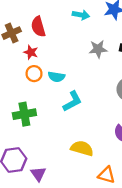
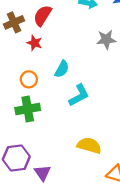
red semicircle: (38, 27) -> (42, 16), turned 48
orange circle: (34, 74) -> (29, 79), moved
cyan semicircle: (56, 77) -> (62, 69), turned -70

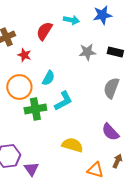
red semicircle: (42, 16) -> (44, 31), moved
orange circle: (29, 79) -> (19, 87), size x1.6
green cross: (28, 109) -> (35, 109), moved

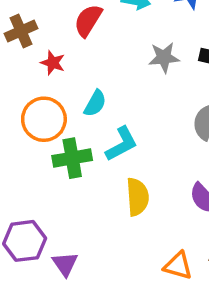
yellow semicircle: (72, 145) -> (137, 197), moved, turned 70

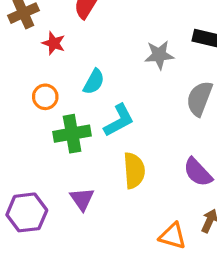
gray star: (164, 57) -> (159, 55), moved
orange circle: (44, 119) -> (45, 97), size x0.6
purple triangle: (65, 264) -> (82, 199), moved

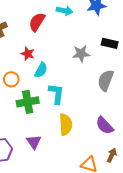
red star: (54, 43) -> (28, 54), moved
cyan L-shape: (119, 120) -> (56, 94), turned -55

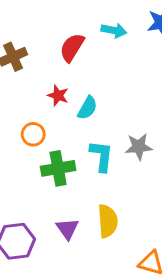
gray star: (81, 54) -> (139, 147), moved
cyan semicircle: (41, 70) -> (87, 108), moved
yellow semicircle: (66, 124) -> (108, 221), moved

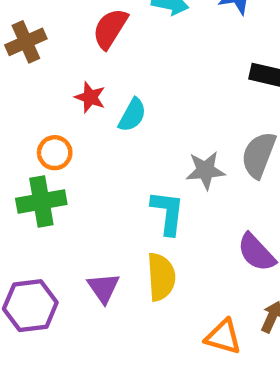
cyan L-shape: (101, 156) -> (168, 213), moved
green cross: (58, 168) -> (41, 201), moved

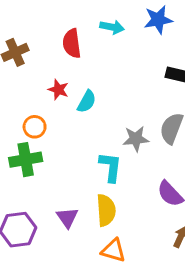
red semicircle: (110, 29) -> (72, 43), turned -40
orange triangle: (223, 337) -> (113, 250), moved

